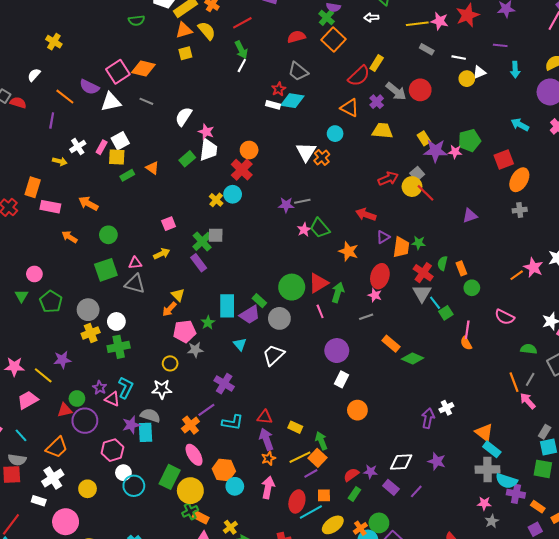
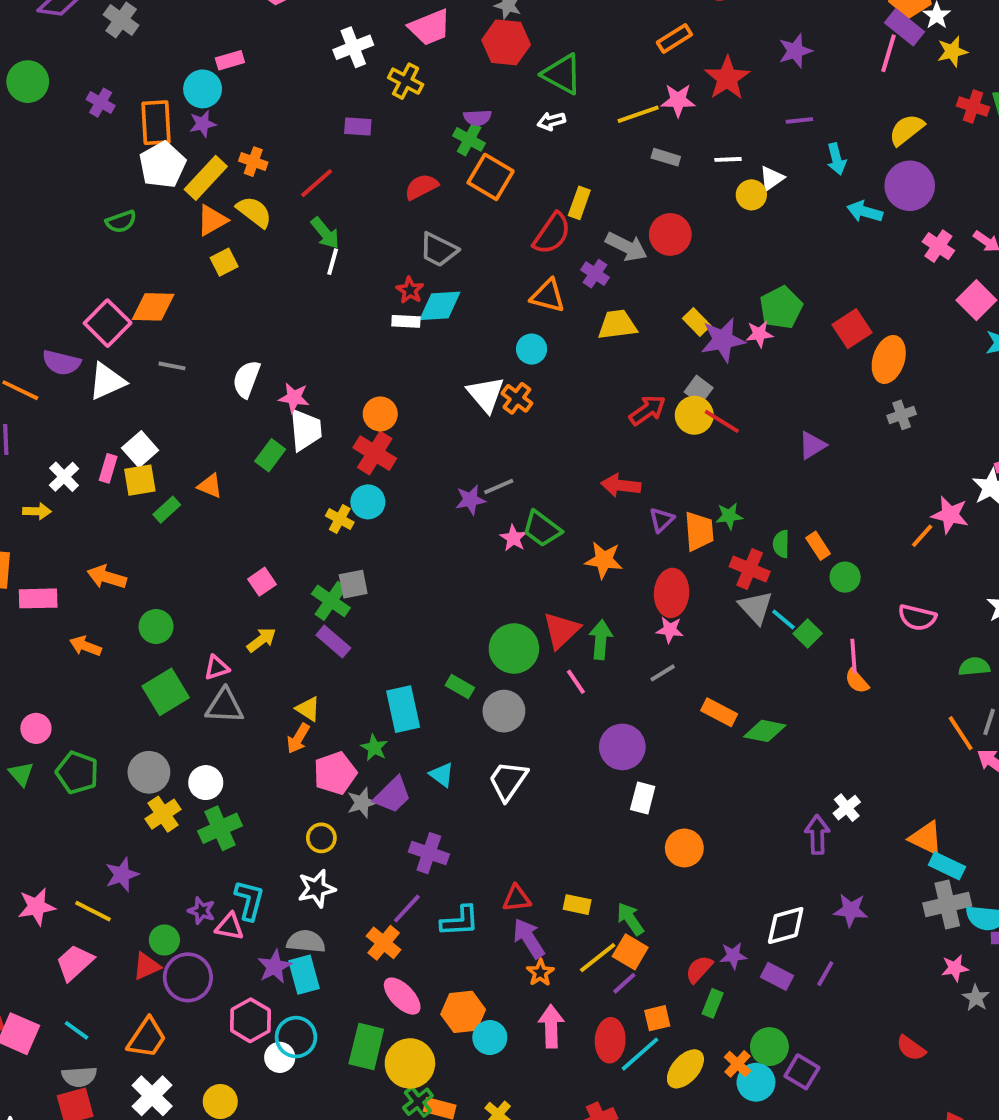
cyan arrow: (520, 125) -> (865, 212), moved
purple trapezoid: (250, 315) -> (393, 795), moved
cyan circle: (134, 486) -> (296, 1037), moved

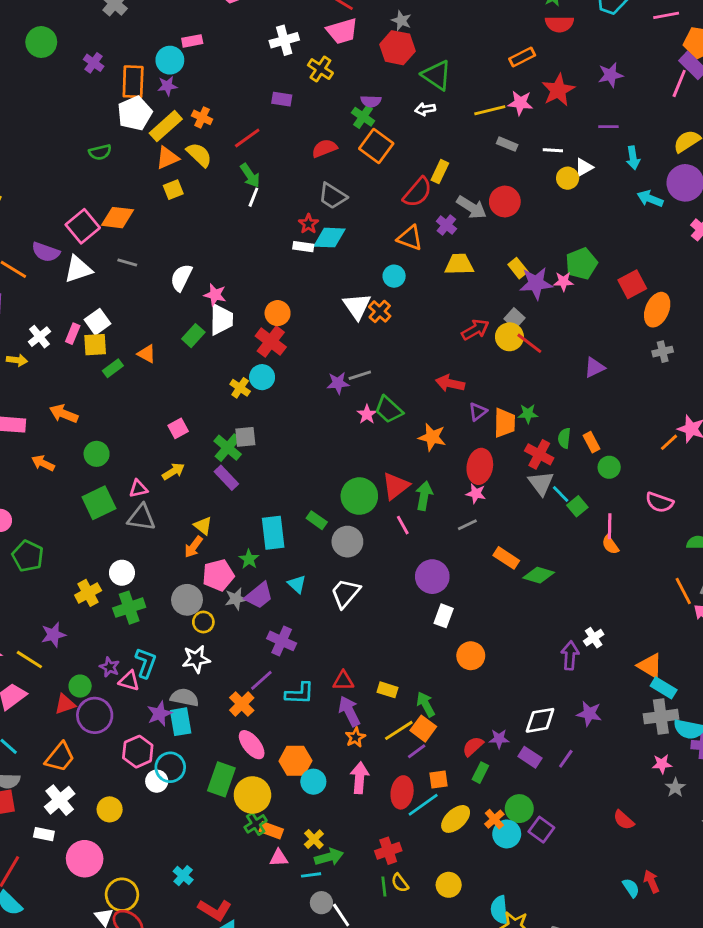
gray circle: (149, 772) -> (187, 600), moved

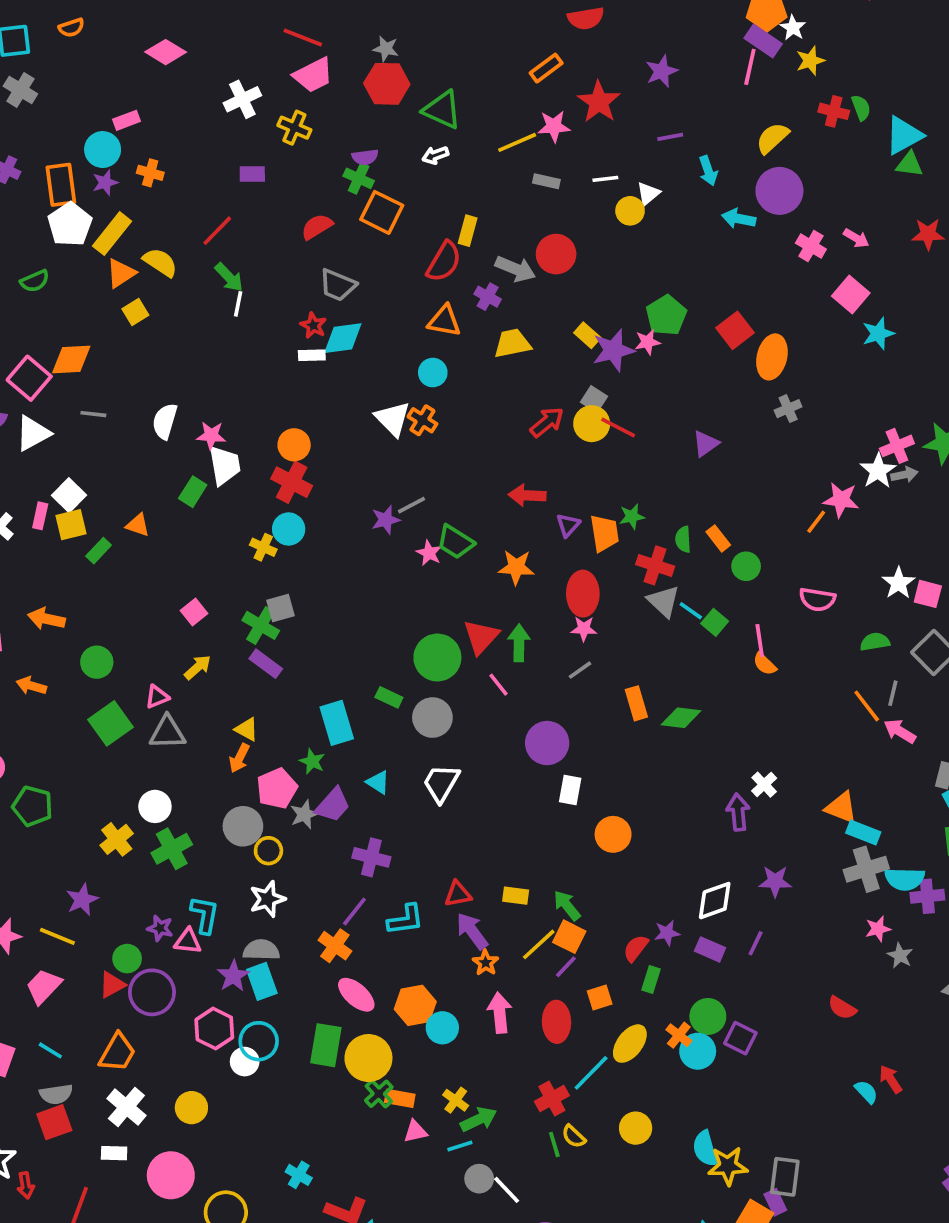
orange cross: (202, 117) -> (150, 173), moved
orange rectangle: (506, 558) -> (636, 703), turned 50
cyan line: (423, 805) -> (591, 1073), moved

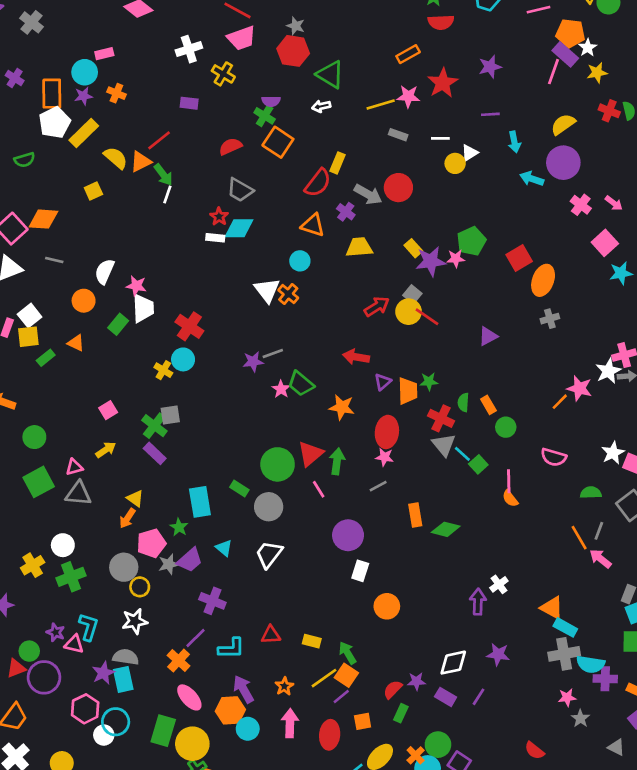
orange triangle: (121, 273) -> (141, 162), moved
orange circle: (294, 445) -> (84, 301), moved
purple arrow: (472, 931) -> (243, 689), moved

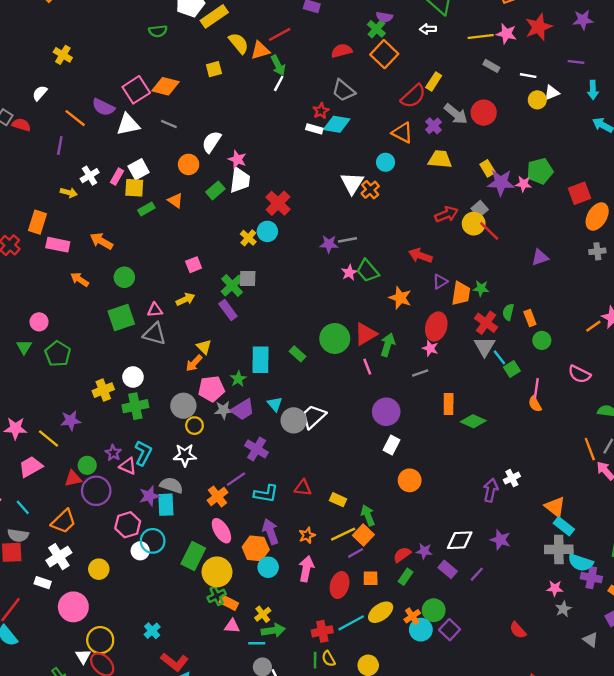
gray circle: (269, 507) -> (294, 420), moved

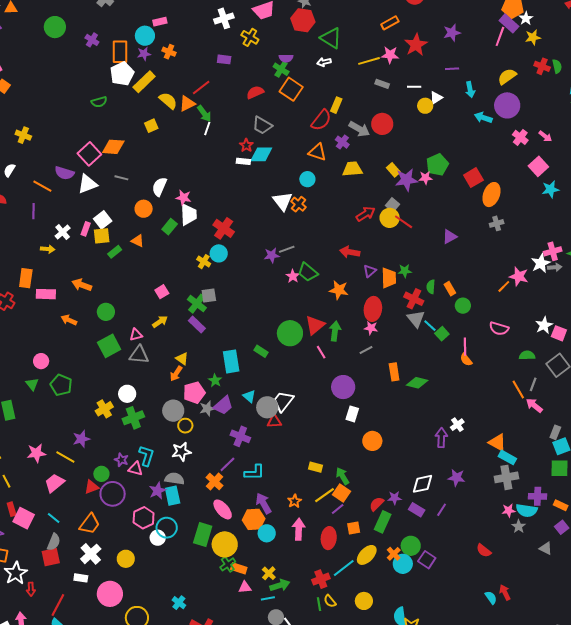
red triangle: (303, 488) -> (274, 421), moved
gray semicircle: (18, 535) -> (54, 542), turned -66
cyan semicircle: (581, 563) -> (527, 510), moved
green rectangle: (406, 577) -> (383, 522), size x1.5

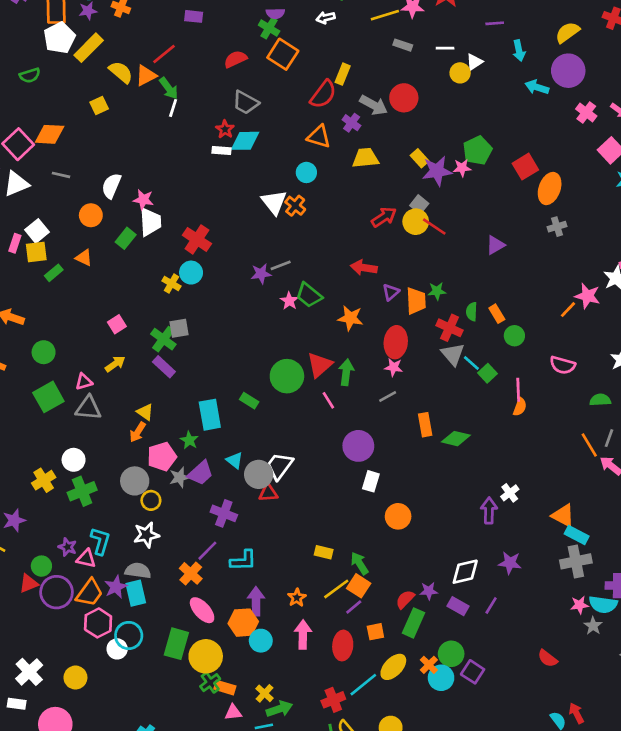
orange semicircle: (466, 360) -> (520, 407), turned -120
purple arrow: (264, 503) -> (256, 601), turned 30
orange trapezoid: (90, 524) -> (90, 593), moved

